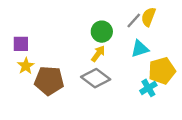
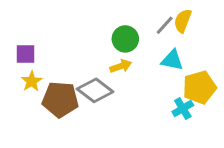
cyan triangle: (140, 49) -> (172, 60), turned 30
yellow arrow: (98, 54) -> (121, 66), turned 35
gray diamond: (96, 78) -> (95, 90), moved

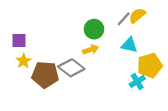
yellow semicircle: (183, 21) -> (137, 15), turned 30

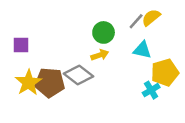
yellow star: (23, 61) -> (28, 83), moved, size x1.5

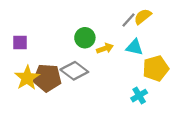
green circle: (104, 32) -> (85, 38), moved
yellow arrow: (100, 55) -> (105, 48), moved
cyan cross: (151, 90) -> (139, 96), moved

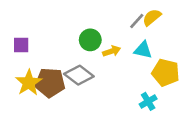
yellow pentagon: (156, 68) -> (166, 73), turned 30

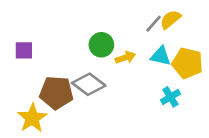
yellow pentagon: (166, 73) -> (187, 63), moved
yellow star: (29, 83) -> (32, 118), moved
cyan cross: (148, 101) -> (170, 97), moved

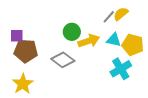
yellow arrow: (125, 57) -> (89, 41), size x1.5
brown pentagon: (56, 93) -> (26, 51), moved
cyan cross: (170, 97) -> (121, 69), size x1.5

